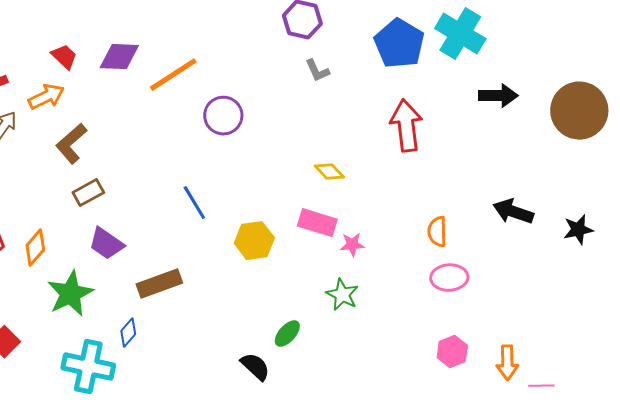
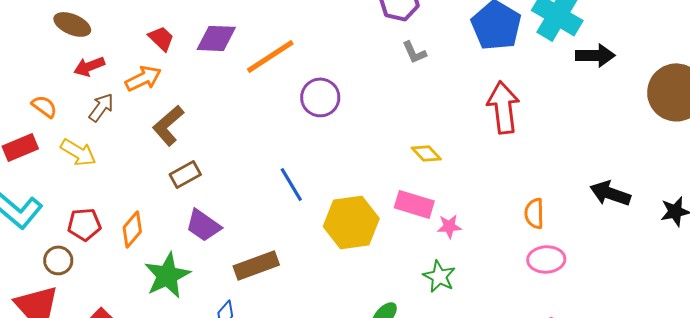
black arrow: (498, 96) -> (595, 55), moved
yellow hexagon: (254, 241) -> (351, 222), size x1.4

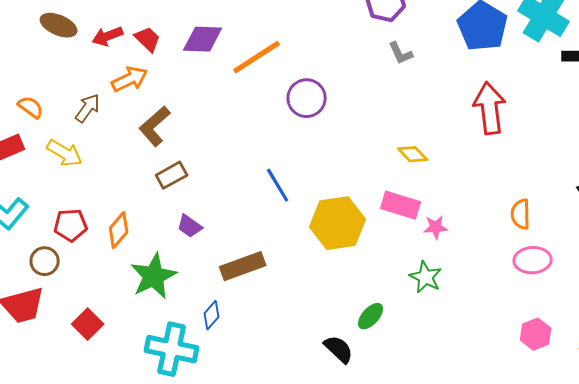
red arrow: (89, 66) -> (108, 36), moved
purple trapezoid: (203, 225) -> (190, 226), size x0.7

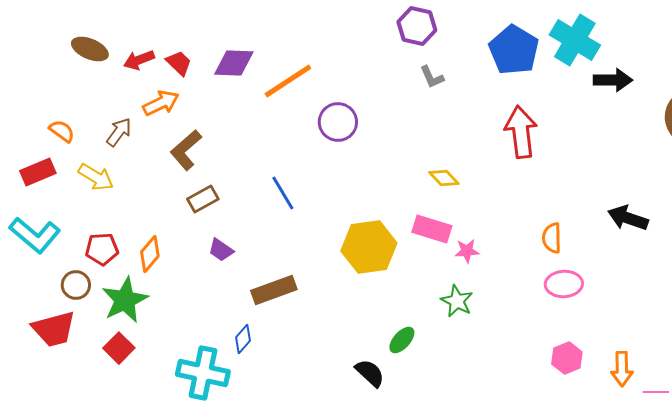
blue line: (278, 185) -> (283, 193), moved
green star: (154, 276) -> (125, 300), moved

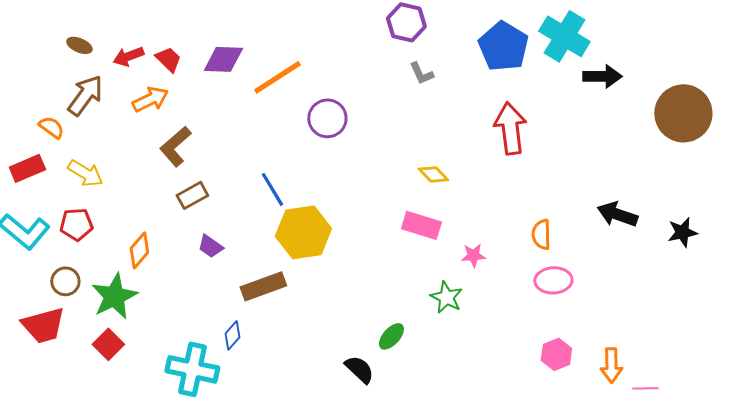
brown ellipse: (90, 49) -> (79, 45), size x0.7
brown arrow: (119, 132) -> (85, 95), moved, size x1.4
yellow hexagon: (369, 247) -> (303, 232), moved
red pentagon: (102, 249) -> (76, 224), moved
pink star: (467, 251) -> (473, 255), moved

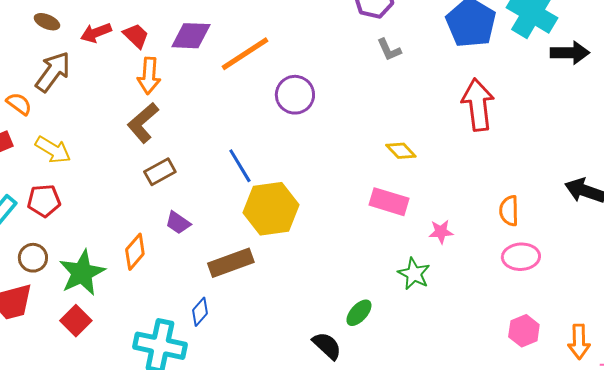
orange arrow: (150, 99) -> (149, 76), moved, turned 120
orange diamond: (139, 250) -> (135, 252), moved

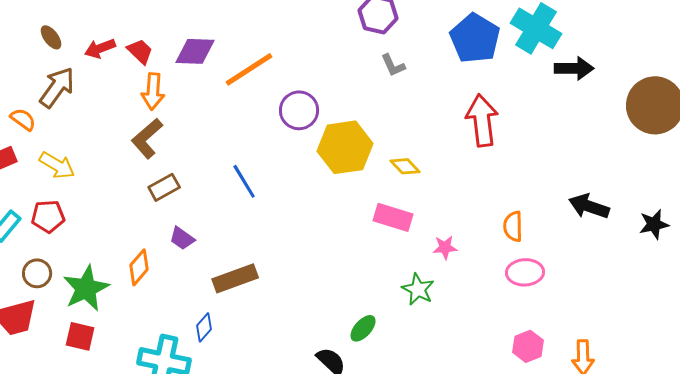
brown ellipse: (47, 22) -> (51, 37), turned 30
yellow hexagon: (271, 209) -> (345, 147), moved
red square: (76, 321) -> (80, 336), turned -32

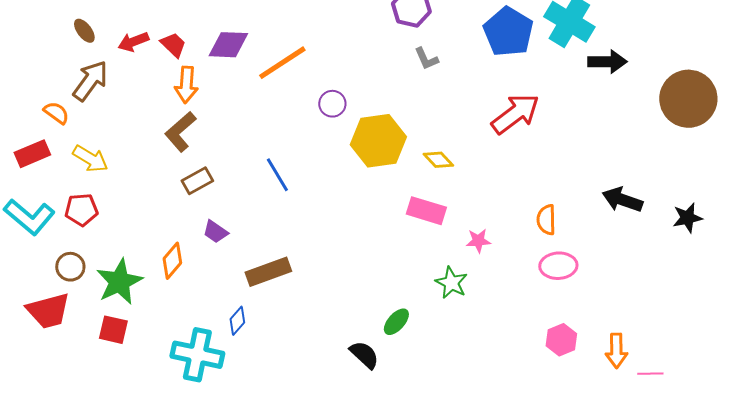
purple circle: (299, 110) -> (332, 104), size x0.7
red arrow: (482, 120) -> (515, 114), turned 60

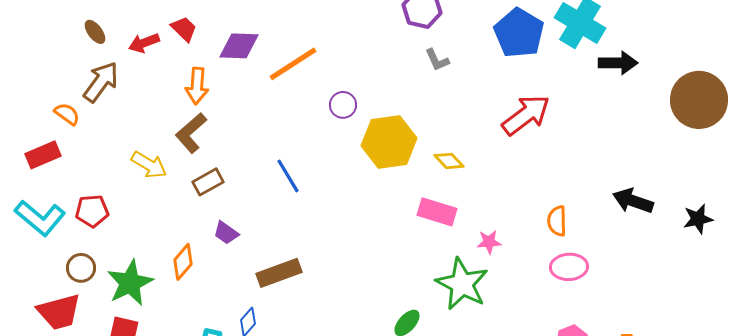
red trapezoid: (173, 45) -> (184, 29), moved
yellow arrow: (90, 159) -> (149, 165), moved
green star: (451, 283) -> (462, 284), size x1.6

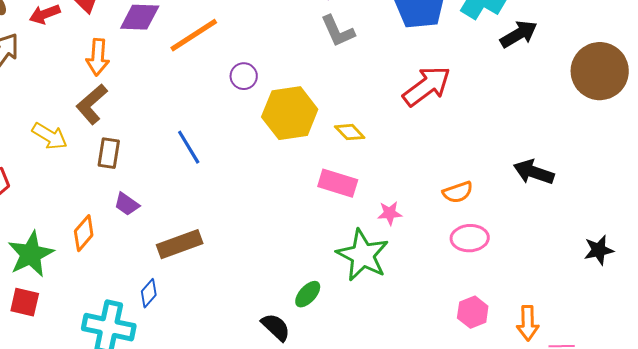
gray L-shape: (437, 60) -> (338, 31), size x1.4
black arrow: (618, 63) -> (519, 34), turned -30
brown rectangle: (208, 182) -> (109, 153), turned -52
black star: (698, 219) -> (599, 250), moved
orange semicircle: (557, 221) -> (458, 192), turned -108

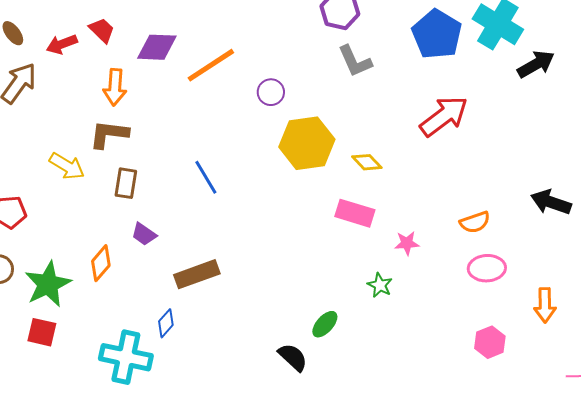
purple circle: (244, 76) -> (271, 92), moved
brown L-shape: (92, 104) -> (109, 134), turned 48
green star: (363, 255) -> (380, 285), size x0.5
orange arrow: (528, 323) -> (545, 305), moved

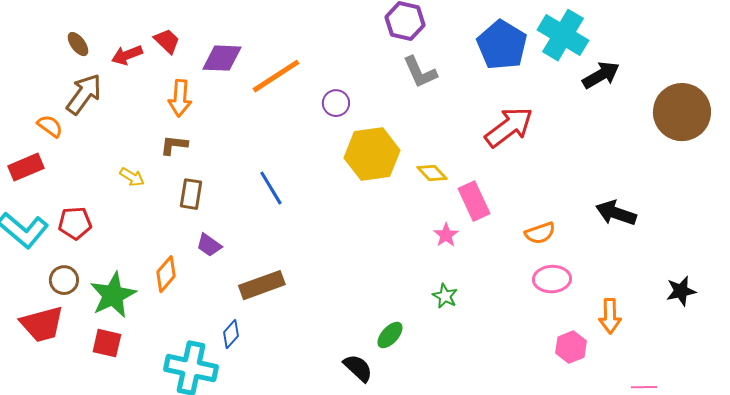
brown L-shape: (109, 134) -> (174, 145), size x0.7
yellow arrow: (67, 166) -> (132, 177), size x0.7
pink rectangle: (355, 213) -> (474, 201), moved, turned 48
pink star: (407, 243) -> (446, 235), moved, turned -30
pink hexagon: (490, 342) -> (571, 347), moved

